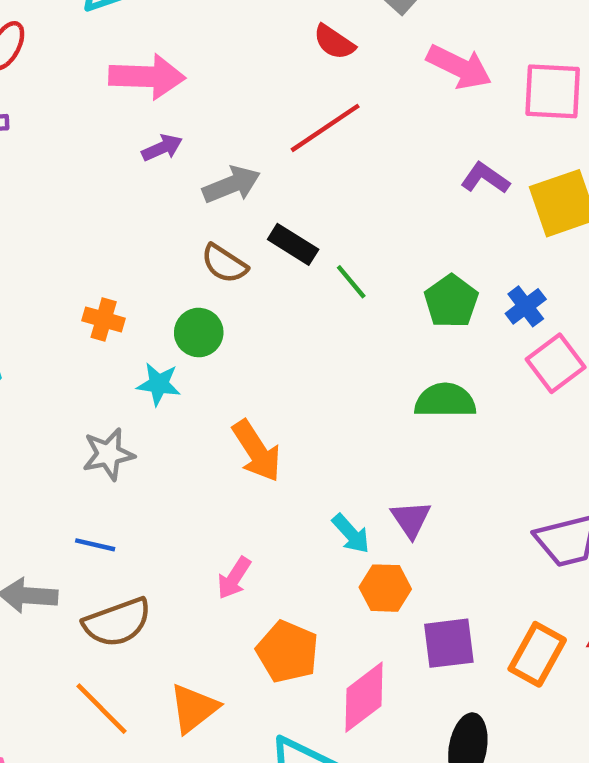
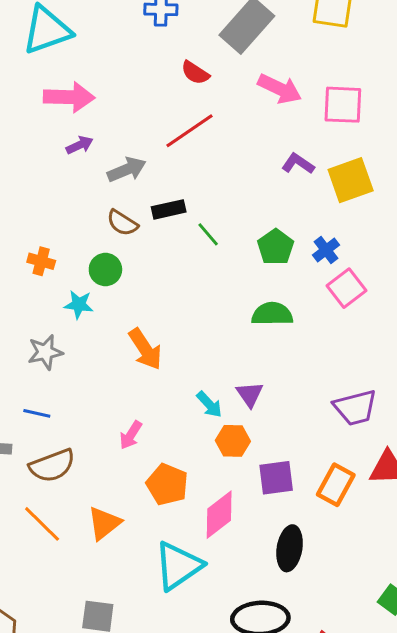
black rectangle: (293, 244) -> (169, 209), turned -44

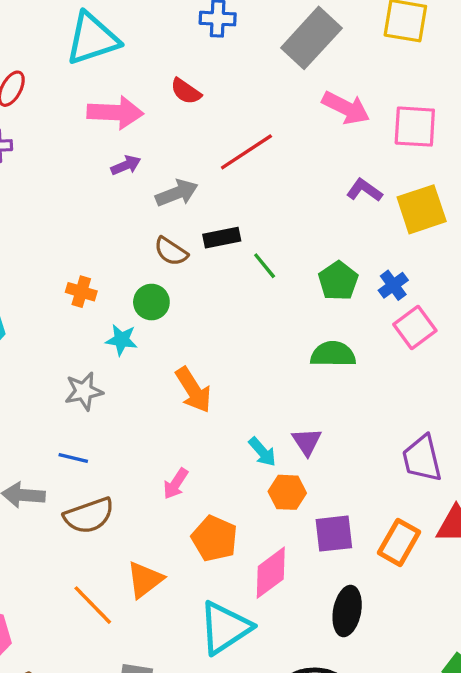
red semicircle: (195, 73) -> (186, 91), moved
purple trapezoid: (355, 408) -> (422, 458), turned 90
orange line: (42, 524) -> (93, 605), moved

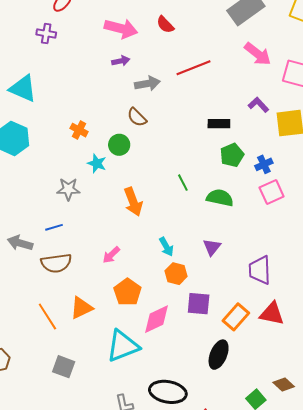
black rectangle: (222, 238) -> (219, 124), moved
green line: (265, 266) -> (183, 183), moved
purple triangle: (307, 442) -> (212, 247), moved
blue line: (73, 458) -> (54, 227), turned -42
black ellipse: (347, 611) -> (219, 355), moved

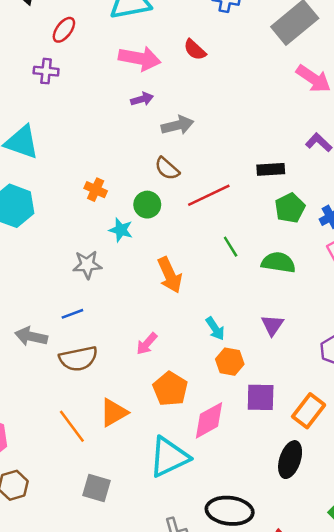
red line: (194, 68) -> (209, 195), moved

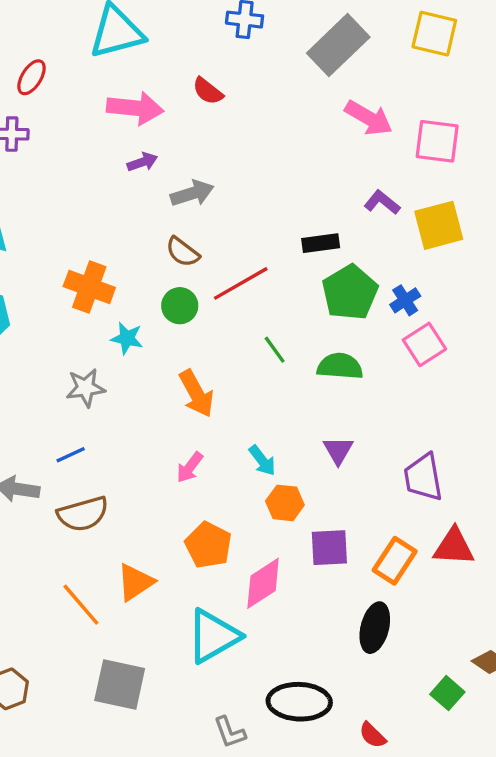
orange cross: (96, 190) -> (89, 287), size x1.6
green circle: (147, 205) -> (180, 306), moved
green pentagon: (290, 208) -> (350, 292), size x1.4
pink arrow: (147, 344) -> (190, 467), moved
gray square: (96, 488) -> (120, 684), size x1.4

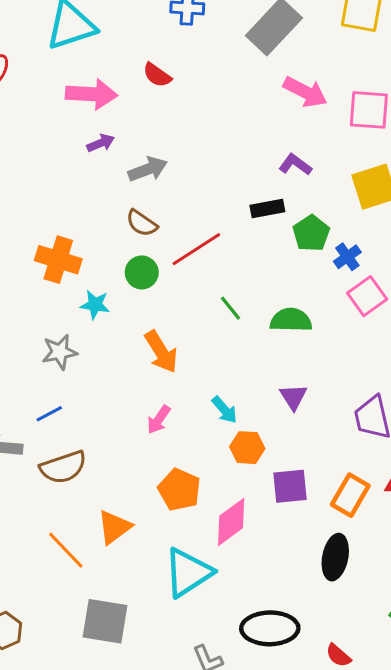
purple L-shape: (382, 202) -> (295, 165), moved
green pentagon: (350, 292) -> (311, 233), moved, size x0.7

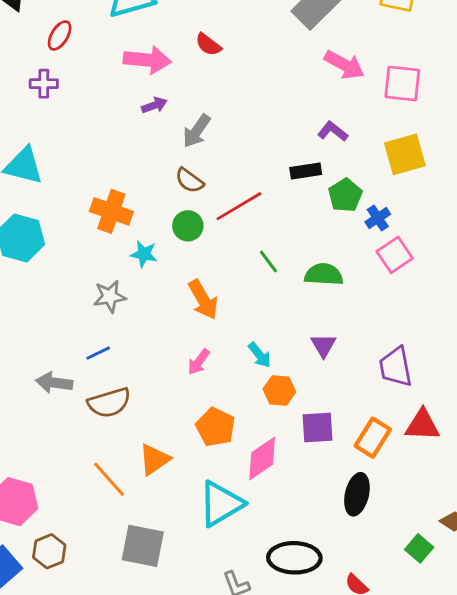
gray arrow: (148, 169) -> (197, 131), turned 144

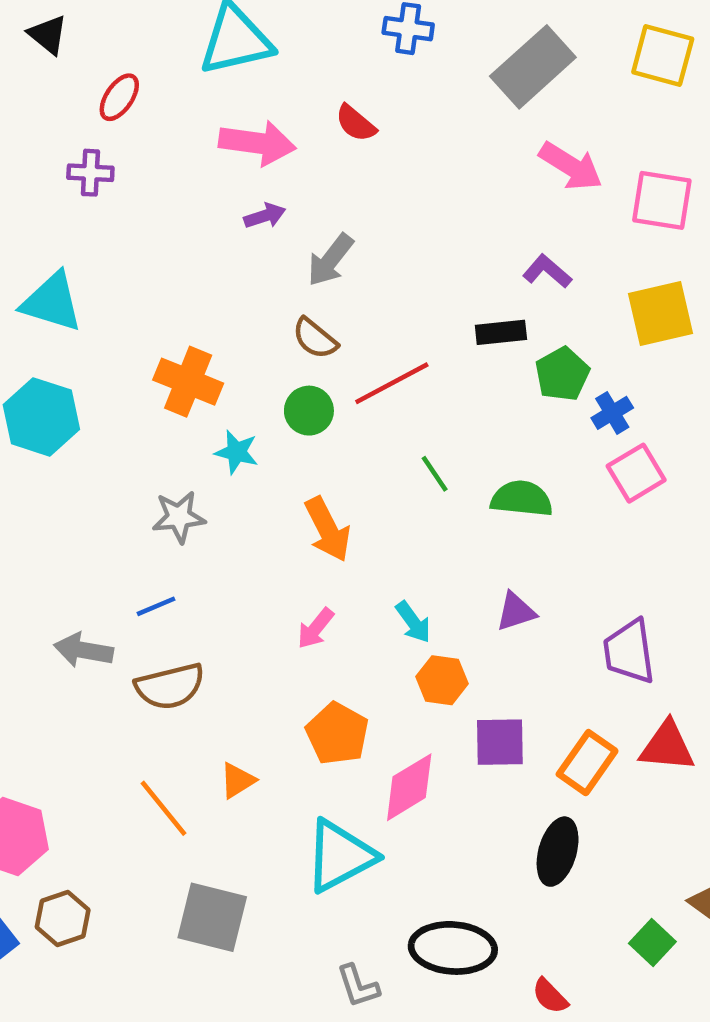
purple triangle: (323, 345) -> (516, 612), turned 40
orange triangle: (154, 460) -> (237, 780), size x0.7

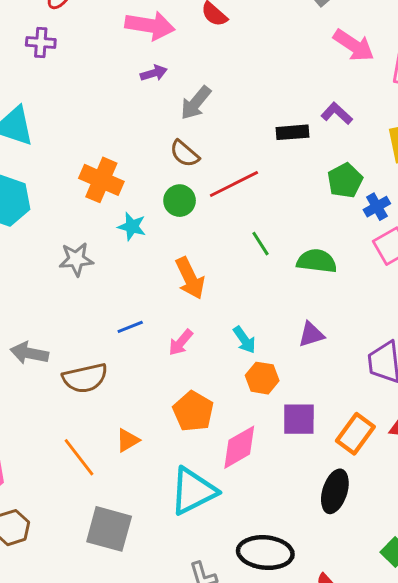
black rectangle: (501, 332) -> (292, 132), moved
gray star: (179, 517) -> (76, 259), moved
blue line: (156, 606) -> (130, 327), moved

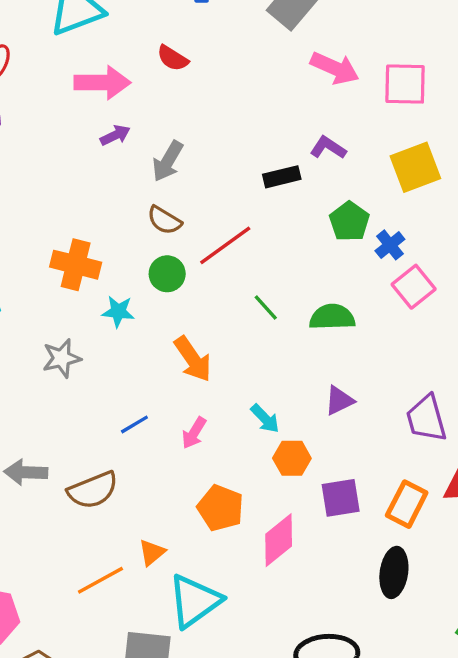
orange line: (79, 457) -> (100, 580), turned -72
cyan triangle: (193, 491) -> (195, 601), moved

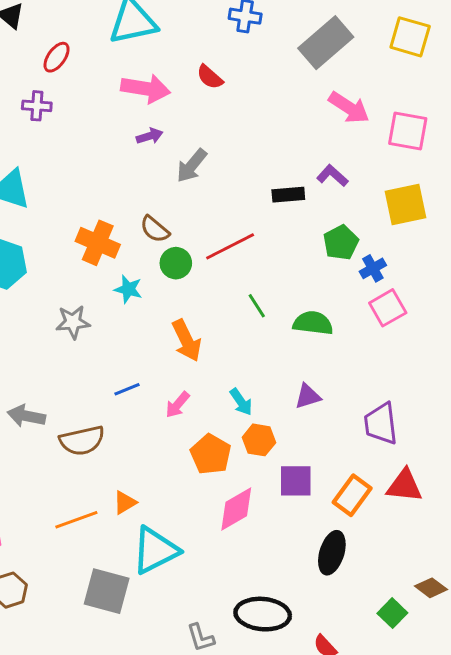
brown semicircle: (164, 220) -> (155, 229), moved
orange pentagon: (220, 508) -> (211, 454), moved

